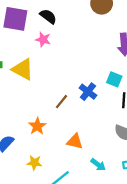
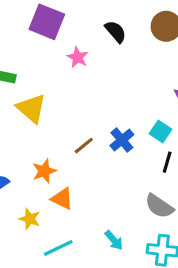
black semicircle: (48, 16) -> (116, 32), moved
yellow triangle: (23, 69) -> (31, 108), moved
orange triangle: (75, 141) -> (62, 199), moved

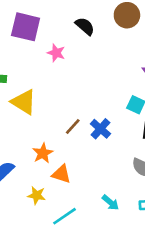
blue cross: (122, 140) -> (100, 129), moved

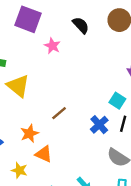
blue cross: (100, 129) -> (99, 125), moved

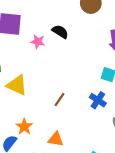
black semicircle: (81, 25) -> (60, 32), moved
orange star: (29, 133) -> (24, 127), moved

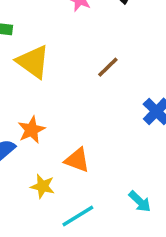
brown line: (60, 99) -> (108, 67), moved

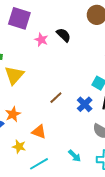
yellow triangle: (33, 62) -> (14, 75), turned 35
brown line: (108, 67) -> (56, 98), moved

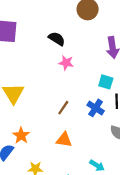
pink star: (41, 40) -> (66, 63), moved
orange triangle: (39, 132) -> (64, 140), moved

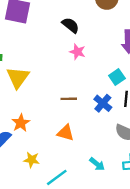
cyan square: (106, 82) -> (117, 77), turned 32
brown line: (63, 108) -> (69, 99), turned 48

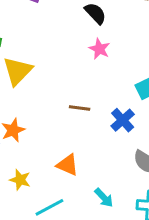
orange triangle: (65, 133) -> (68, 165), moved

